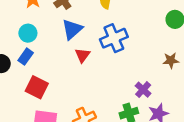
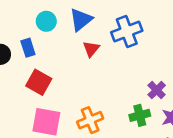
cyan circle: (28, 33) -> (46, 21), moved
blue rectangle: (26, 57) -> (28, 48), turned -56

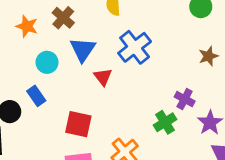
red square: (39, 82) -> (78, 124), moved
green cross: (140, 115) -> (165, 122), moved

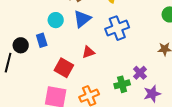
red triangle: (103, 77) -> (88, 52), moved, turned 32

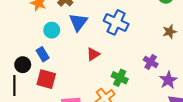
blue cross: (117, 28) -> (116, 22), turned -30
red square: (64, 68) -> (46, 79), moved
green cross: (122, 84) -> (120, 78), moved, turned -35

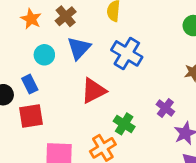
red triangle: (93, 54) -> (94, 91), size x1.5
red square: (46, 79) -> (31, 116), turned -30

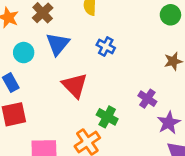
blue cross: (127, 53) -> (106, 46), size x0.6
red triangle: (94, 91) -> (75, 86), turned -44

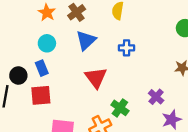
blue cross: (106, 46) -> (127, 48), turned -35
cyan circle: (24, 53) -> (47, 43), moved

